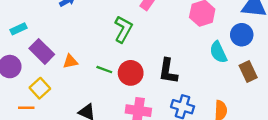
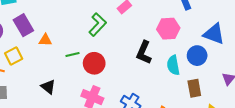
green line: (104, 70) -> (72, 55), turned -48
black L-shape: (168, 71) -> (144, 53), moved

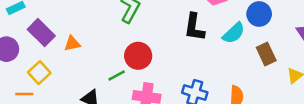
green line: (72, 55) -> (117, 76), moved
cyan semicircle: (173, 65) -> (234, 33), turned -108

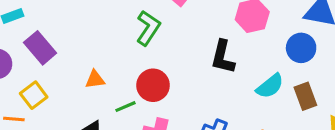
cyan semicircle: (234, 33) -> (270, 86), moved
orange triangle: (72, 43) -> (95, 79), moved

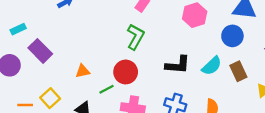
green L-shape: (148, 28) -> (135, 37), moved
black L-shape: (223, 57) -> (178, 65), moved, turned -95
yellow square: (34, 95) -> (50, 98), moved

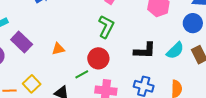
orange triangle: (83, 71) -> (58, 49), moved

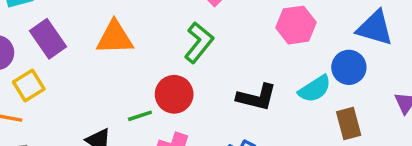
orange triangle: (58, 49) -> (115, 38), moved, size x1.6
cyan semicircle: (175, 50) -> (315, 89), moved
yellow square: (32, 84) -> (29, 85), moved

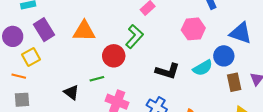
red circle: (174, 94) -> (114, 56), moved
brown rectangle: (349, 124) -> (234, 82), moved

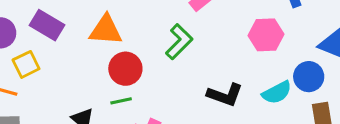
purple rectangle: (44, 30) -> (47, 25), turned -30
red circle: (114, 56) -> (125, 69), moved

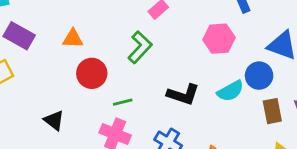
orange triangle: (106, 30) -> (73, 39), size x0.7
green line: (121, 101) -> (123, 102), moved

